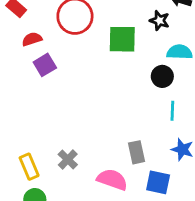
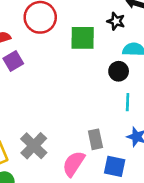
gray cross: (68, 159) -> (34, 146), size x1.5
pink semicircle: (112, 180) -> (74, 164), turned -76

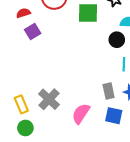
gray rectangle: (95, 139) -> (109, 91), moved

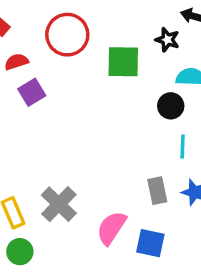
blue square: (114, 116) -> (150, 243), moved

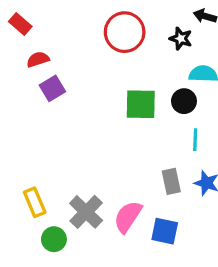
red circle: (67, 35) -> (125, 32), moved
green square: (123, 62) -> (141, 104), moved
gray cross: (59, 204) -> (86, 212), moved
green circle: (20, 252) -> (54, 239), moved

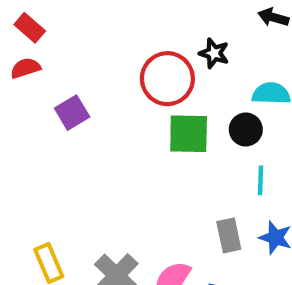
red circle: (125, 32) -> (167, 79), moved
black star: (181, 39) -> (214, 53), moved
red semicircle: (38, 59) -> (25, 68), moved

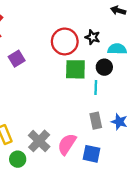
black star: (214, 53) -> (93, 37), moved
cyan line: (261, 180) -> (96, 87), moved

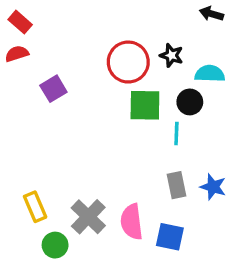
pink semicircle: (67, 144) -> (132, 222), turned -40

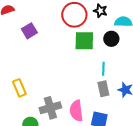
cyan line: (176, 134) -> (103, 69), moved
yellow rectangle: (35, 207) -> (19, 88), moved
gray cross: (88, 217) -> (50, 108), turned 30

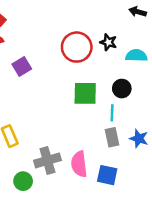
black circle: (111, 39) -> (122, 89), moved
green square: (84, 41) -> (85, 93), moved

